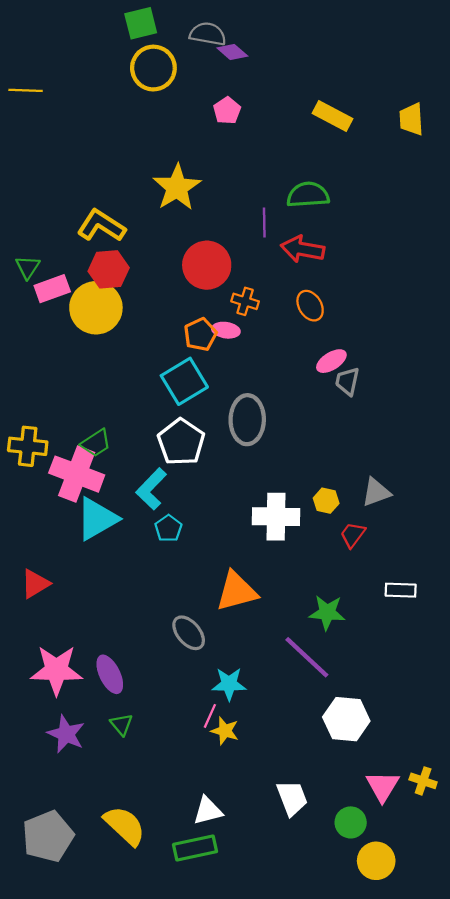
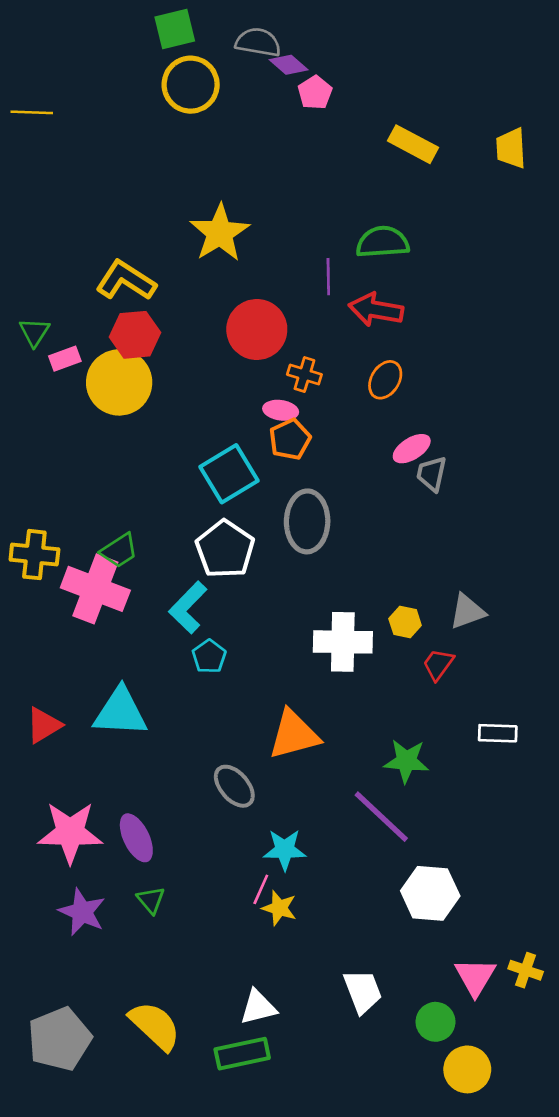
pink pentagon: (227, 111) -> (315, 93), moved
pink rectangle: (52, 289) -> (65, 359), size x0.7
orange ellipse: (310, 306) -> (385, 380), turned 64
orange pentagon: (200, 334) -> (290, 439), moved
cyan triangle: (97, 519) -> (120, 712), moved, turned 33

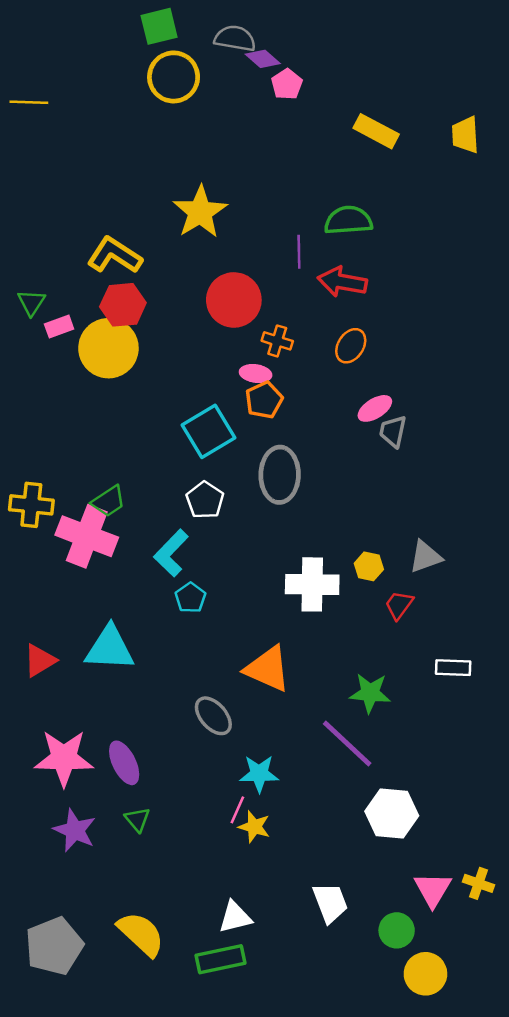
white pentagon: (225, 549) -> (205, 500), size x0.7
orange triangle: (294, 735) -> (268, 669), turned 39

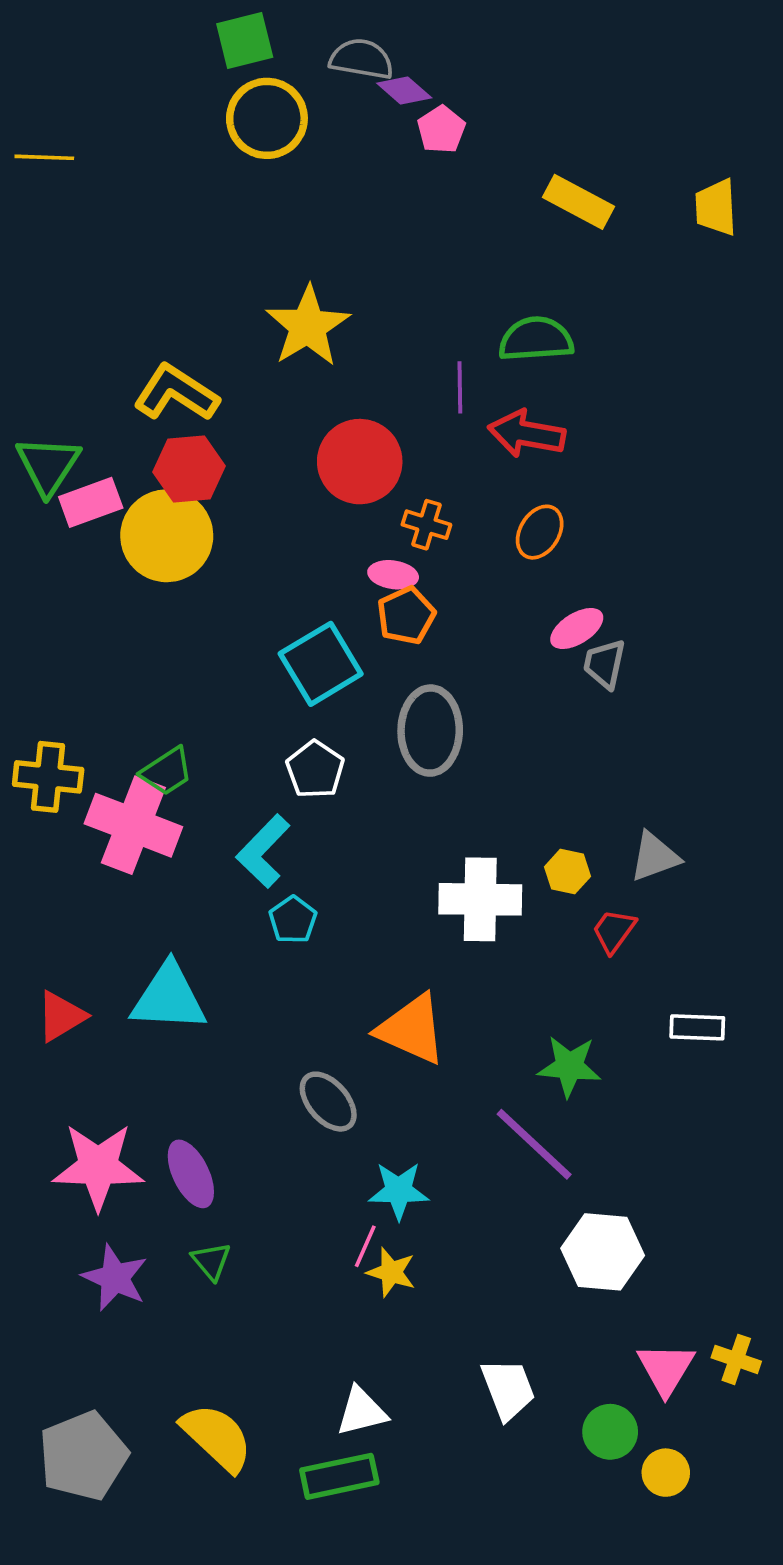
green triangle: (31, 302) -> (48, 465), size x1.5
pink rectangle: (59, 326) -> (91, 502), size x1.4
yellow circle: (425, 974) -> (666, 1473), moved, size x0.7

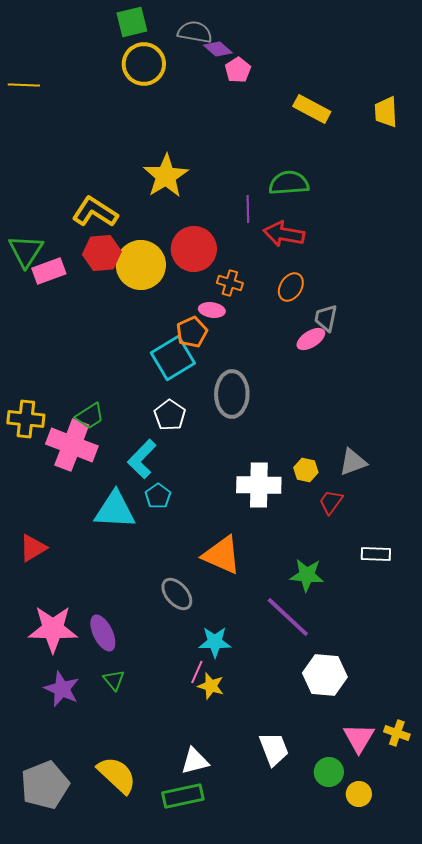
yellow circle: (167, 536) -> (141, 265), moved
orange pentagon: (406, 616) -> (192, 332), moved
gray trapezoid: (605, 664) -> (326, 318), moved
cyan triangle: (169, 998) -> (115, 510), moved

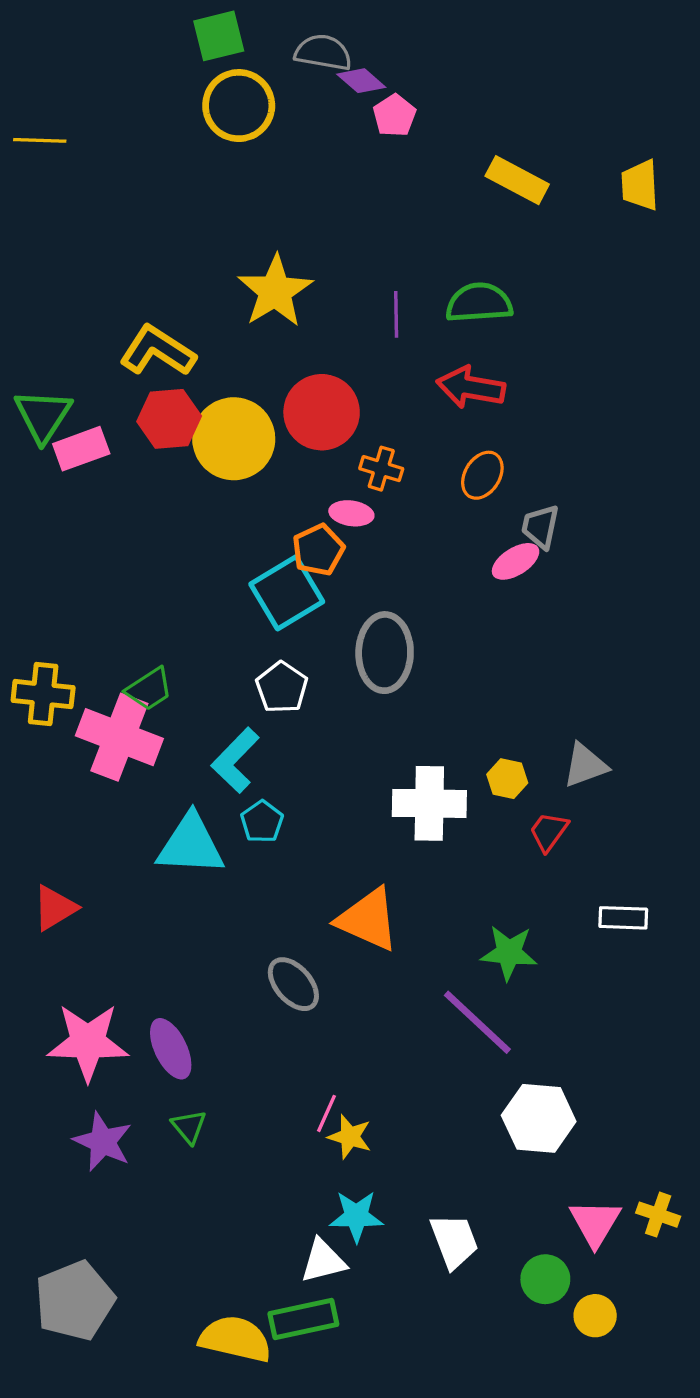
purple line: (248, 209) -> (396, 314), moved
cyan star: (215, 642) -> (356, 1216), moved
yellow semicircle: (117, 775) -> (235, 1339), moved, turned -30

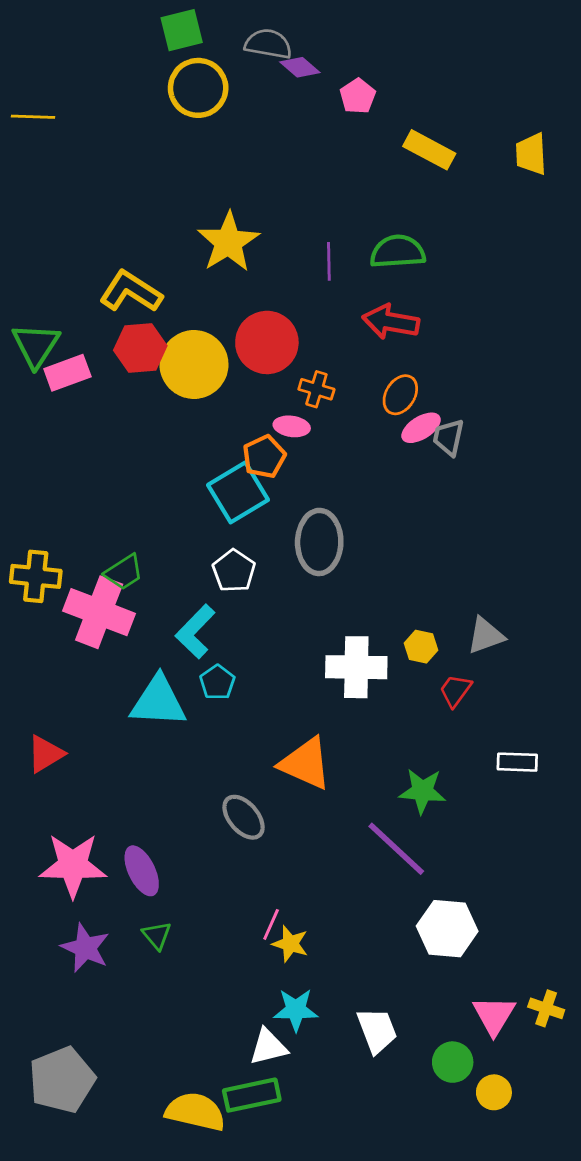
pink pentagon: (395, 115) -> (358, 96), moved
pink ellipse: (516, 561) -> (421, 428), moved

